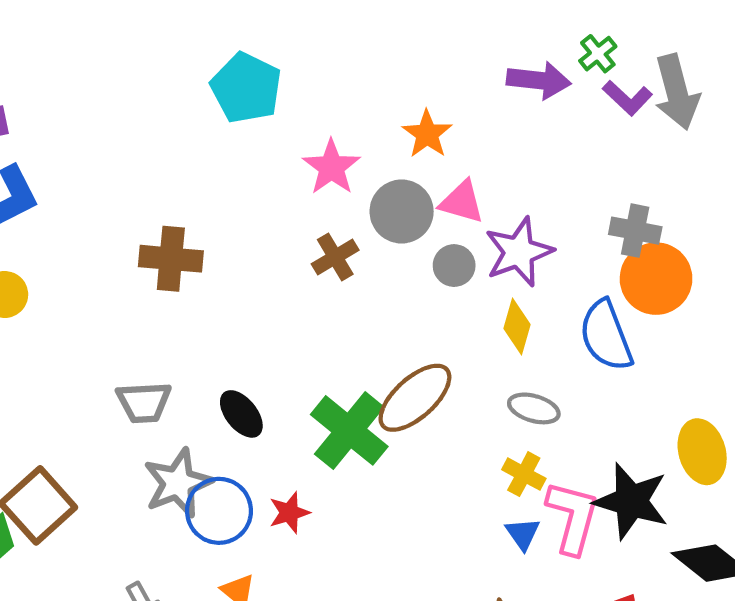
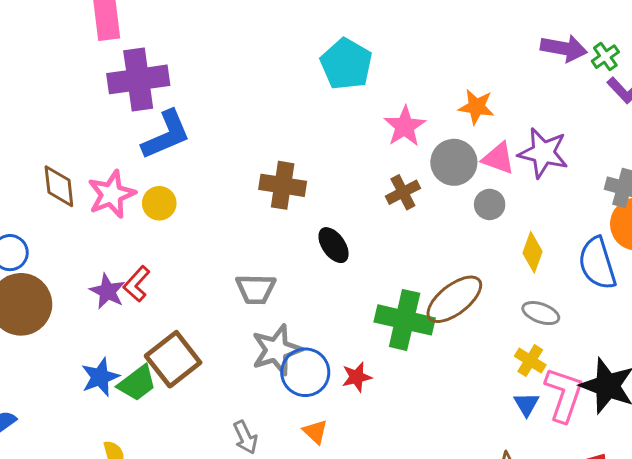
purple arrow: (539, 80) -> (564, 48), moved
orange star: (427, 134) -> (476, 107), turned -30
purple star: (519, 252) -> (543, 153), moved, turned 30
black ellipse: (241, 414) -> (334, 245), moved
green cross: (349, 430) -> (405, 320), turned -30

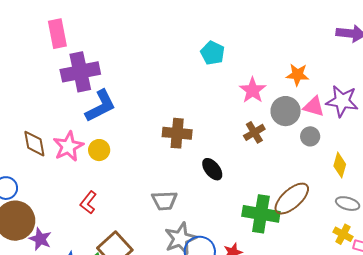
cyan pentagon: (346, 64) -> (213, 53), size x0.7
purple star: (107, 291) -> (40, 239), moved

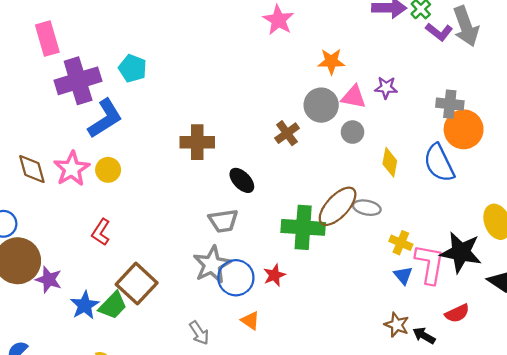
cyan pentagon: (213, 53) -> (133, 68), moved
pink star: (253, 90) -> (278, 20), moved
purple star: (342, 101) -> (386, 88), size x0.6
gray trapezoid: (164, 201) -> (223, 221), moved
gray ellipse: (348, 204) -> (367, 208), moved

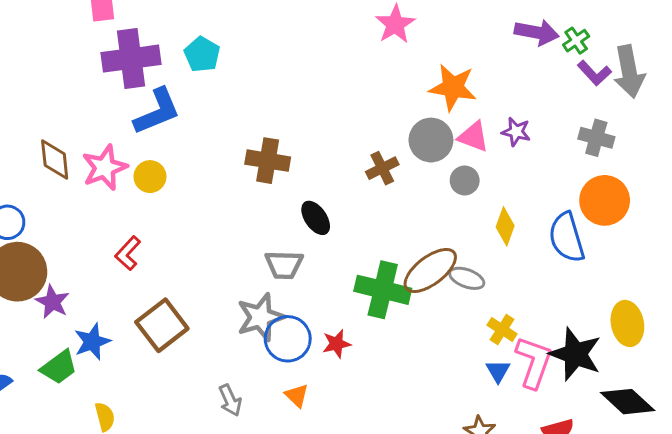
orange star: (331, 61) -> (453, 87), size x1.4
gray cross: (450, 104) -> (596, 138), moved
green trapezoid: (113, 305) -> (59, 367), moved

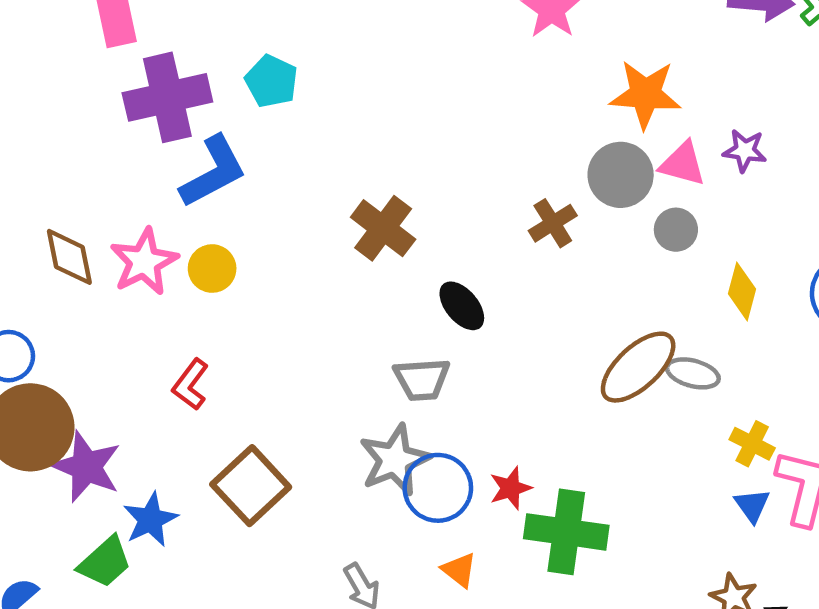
brown cross: (268, 161) -> (383, 228), turned 33
green cross: (383, 290) -> (566, 532), moved
purple star: (52, 302) -> (86, 467), size x1.4

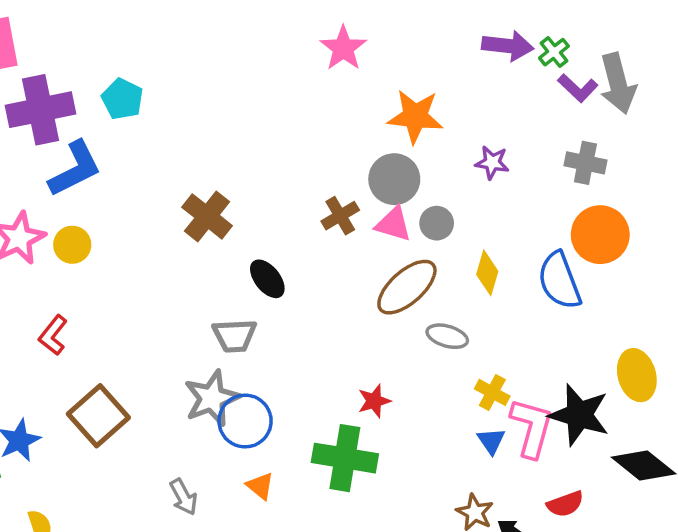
pink triangle: (683, 164) -> (393, 224), moved
brown ellipse: (638, 367) -> (407, 287), moved
red star: (511, 488) -> (374, 401), moved

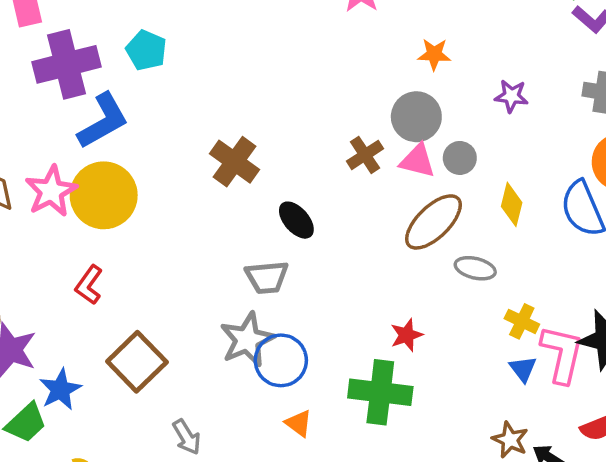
orange star: (415, 116) -> (434, 54), size x0.6
yellow circle: (72, 245) -> (104, 195), size x1.8
gray arrow: (183, 497) -> (187, 437), moved

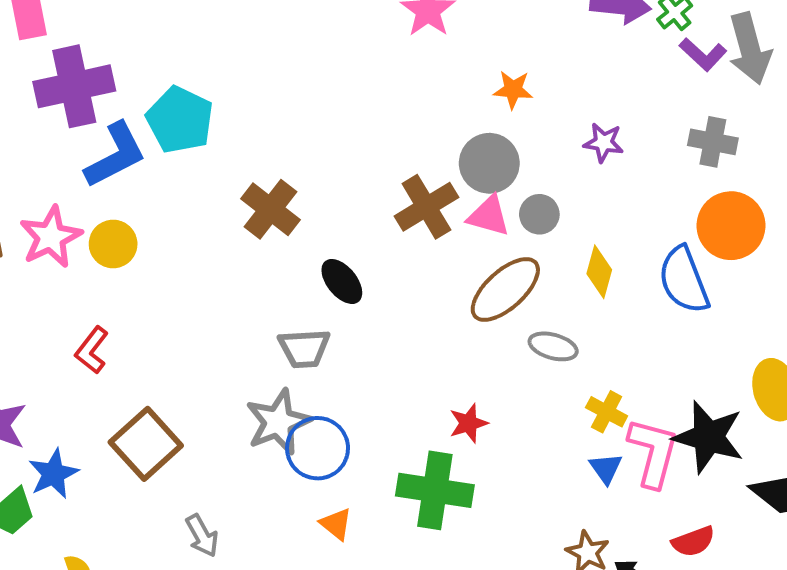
cyan pentagon: (146, 50) -> (180, 120), moved, size x1.4
brown cross: (365, 155) -> (426, 207), size x1.4
yellow circle: (104, 195) -> (113, 244), size x0.6

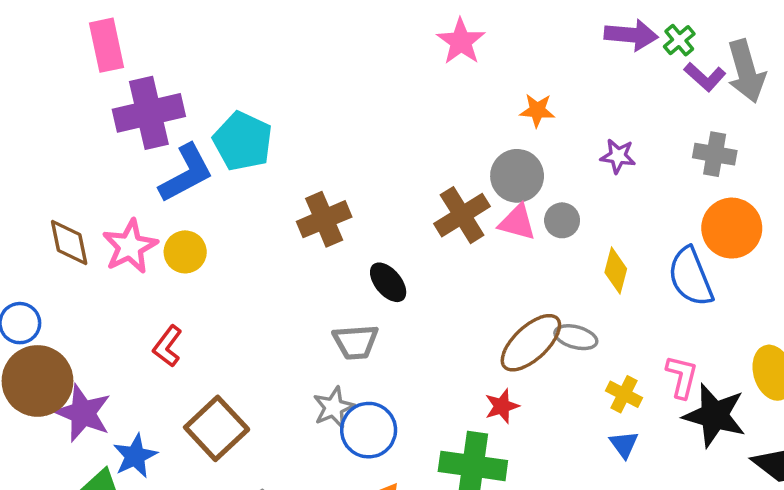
brown cross: (271, 209) -> (324, 219), turned 30
brown ellipse: (505, 289) -> (531, 343), moved
gray star: (278, 422) -> (334, 407), size x0.7
pink L-shape: (653, 452) -> (682, 377), moved, size x0.7

